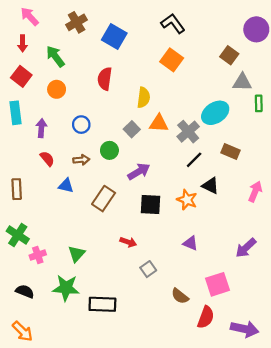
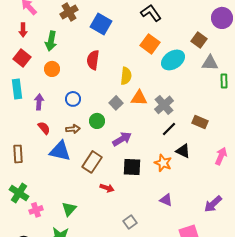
green arrow: (55, 56) -> (51, 41), turned -132
cyan ellipse: (215, 113) -> (173, 60), moved
blue triangle: (66, 186) -> (60, 151), size x1.6
red arrow: (128, 242) -> (107, 188), moved

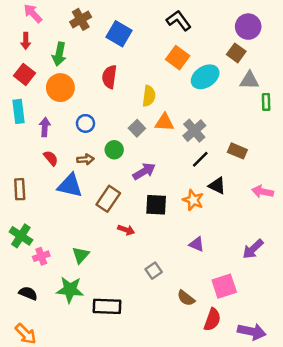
purple circle: (222, 18) -> (248, 27), moved
orange circle: (52, 69) -> (60, 88), size x1.5
pink arrow: (221, 156) -> (262, 192), turned -102

